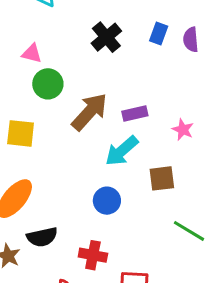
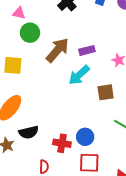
blue circle: (107, 201) -> (85, 137), moved

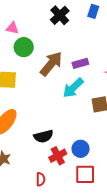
black semicircle: (29, 132) -> (43, 136), moved
red cross: (62, 143) -> (58, 156), turned -36

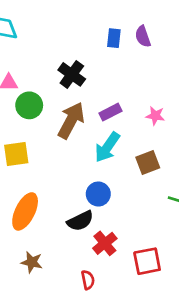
black cross: (60, 15) -> (72, 74), moved
blue circle: (81, 149) -> (98, 194), moved

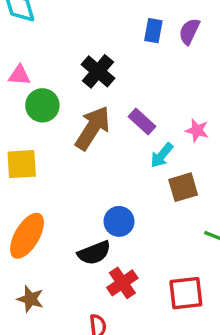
purple semicircle: (143, 36) -> (189, 31), turned 40
purple rectangle: (111, 112) -> (142, 122), turned 65
cyan arrow: (107, 147) -> (162, 155), moved, size x0.7
red square: (147, 261) -> (186, 293), moved

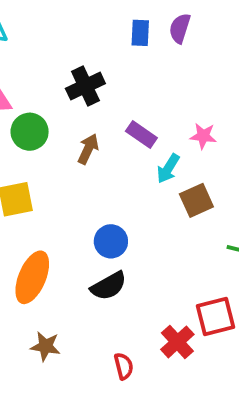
black cross: (98, 71) -> (85, 86), turned 32
brown arrow: (93, 128) -> (88, 149), size x0.6
blue circle: (119, 221) -> (111, 241), moved
red cross: (122, 283) -> (177, 342), moved

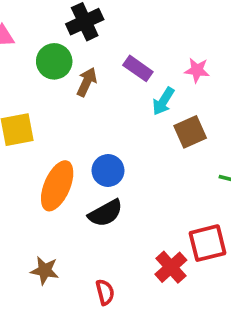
green circle: (30, 132) -> (54, 61), moved
orange ellipse: (32, 277) -> (57, 186), moved
red semicircle: (124, 366) -> (105, 292), moved

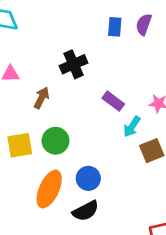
green circle: (54, 61) -> (55, 141), moved
brown arrow: (87, 82) -> (42, 98), moved

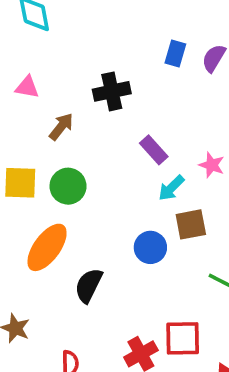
blue circle: (88, 178) -> (150, 247), moved
black semicircle: (86, 211) -> (89, 285), turned 132

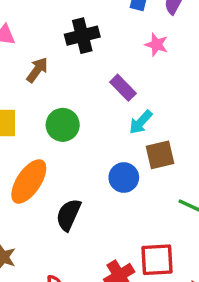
pink star: (212, 165) -> (157, 45), moved
green circle: (68, 186) -> (63, 125), moved

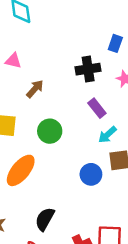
black cross: (82, 36) -> (88, 69), moved
black semicircle: (68, 215) -> (45, 219), moved

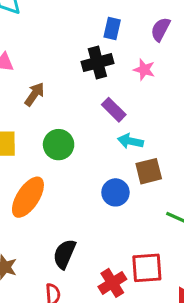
blue rectangle: (115, 43) -> (112, 28), moved
cyan arrow: (107, 135) -> (130, 141), turned 60

